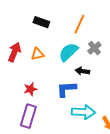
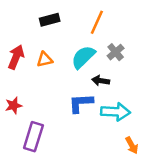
black rectangle: (41, 22) -> (50, 20), turned -35
red star: (30, 89) -> (14, 106), moved
cyan arrow: (83, 112) -> (116, 112), moved

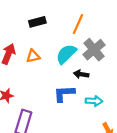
gray cross: (116, 52) -> (94, 50), size x1.5
cyan arrow: (116, 112) -> (94, 101), size x0.7

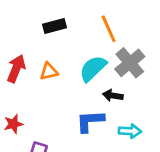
orange line: (78, 24) -> (109, 29), turned -48

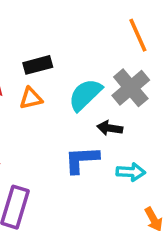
black rectangle: (55, 26) -> (38, 65), moved
orange line: (109, 29) -> (138, 35), moved

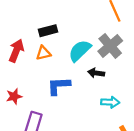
blue L-shape: (82, 160) -> (59, 86), moved

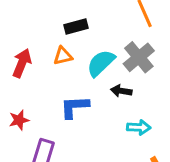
black rectangle: (48, 31) -> (76, 27), moved
orange triangle: (43, 53) -> (63, 56), moved

